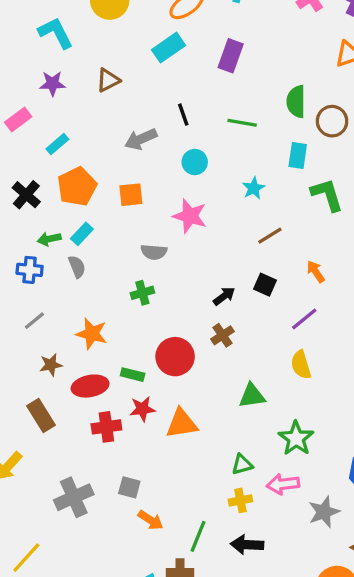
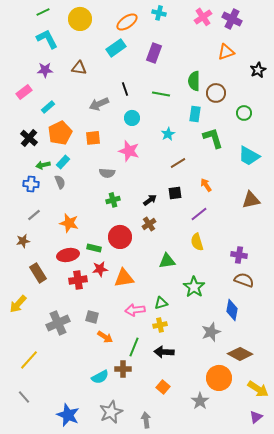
brown triangle: (108, 80) -> (79, 68), turned 35
black square: (265, 285) -> (175, 193), turned -32
green cross: (142, 293) -> (113, 200), moved
brown star: (51, 365) -> (23, 241), moved
pink arrow: (283, 484) -> (135, 310), moved

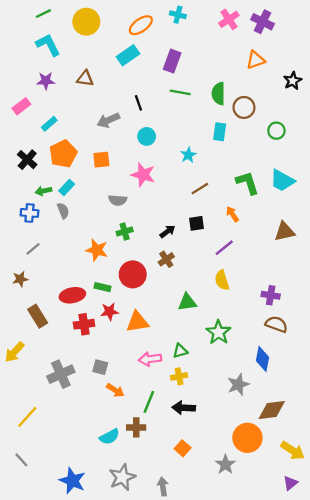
green line: (161, 94) -> (180, 92), moved
green L-shape: (213, 138) -> (247, 183), moved
orange star: (69, 223) -> (97, 250), moved
brown diamond: (240, 354) -> (272, 410), turned -35

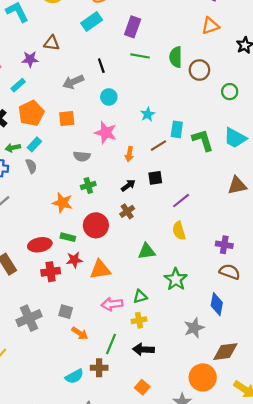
purple star: (46, 81) -> (30, 59), moved
cyan rectangle: (220, 132) -> (177, 129), moved
orange arrow: (232, 214) -> (129, 154), moved, turned -136

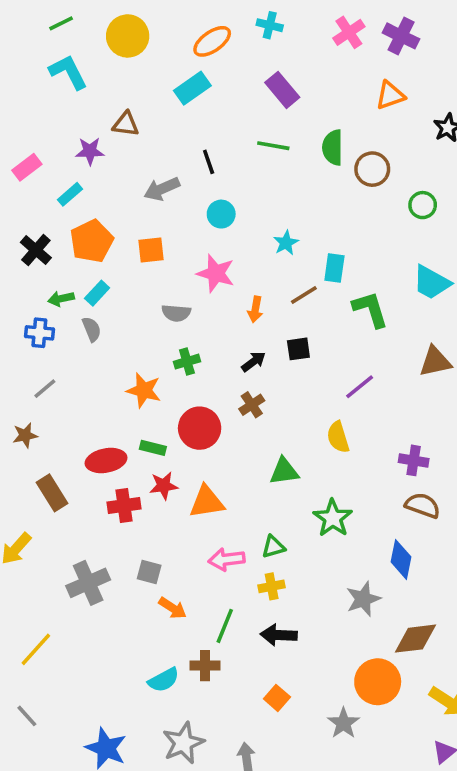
purple rectangle: (133, 27) -> (282, 90), moved, turned -60
green L-shape: (203, 140) -> (370, 309), moved
purple line: (181, 201) -> (360, 387), moved

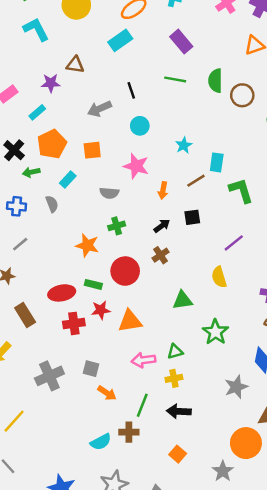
cyan rectangle: (97, 293) -> (68, 179), moved
green arrow: (61, 299) -> (31, 172), moved

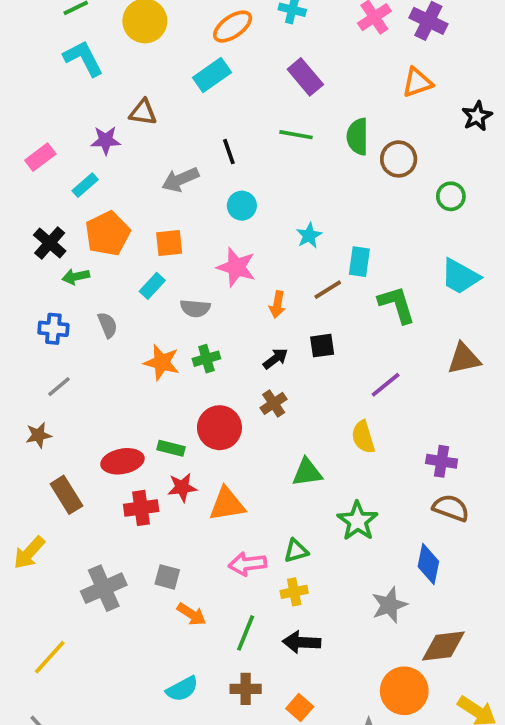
cyan rectangle: (68, 179) -> (152, 286), moved
orange star: (87, 245) -> (162, 362), moved
brown cross: (129, 432) -> (246, 689), moved

